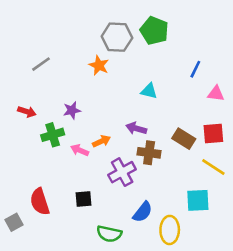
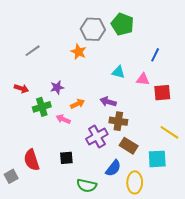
pink triangle: (216, 94) -> (143, 79), moved
red square: (213, 134) -> (162, 93), moved
brown rectangle: (184, 139) -> (129, 146), moved
orange arrow: (101, 141) -> (78, 104), moved

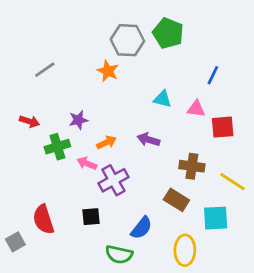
brown cross: (118, 121) -> (192, 166), moved
purple cross: (97, 137) -> (113, 180), moved
blue semicircle: (113, 168) -> (141, 228), moved

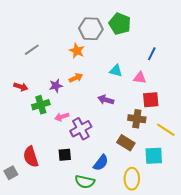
red square: (223, 127) -> (151, 100), moved
orange arrow: (106, 142) -> (76, 78), moved
pink arrow: (87, 163) -> (62, 117), turned -40

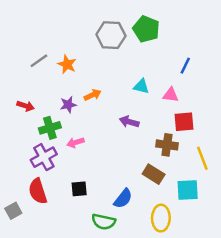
orange star: (77, 51) -> (67, 64), moved
purple cross: (81, 129) -> (44, 157), moved
yellow line: (166, 130) -> (202, 158), turned 36

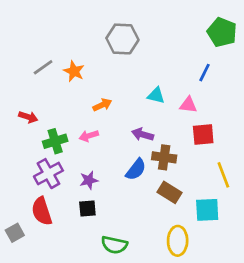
green pentagon: (146, 29) -> (222, 32), moved
purple star: (68, 105) -> (89, 180), moved
pink arrow: (76, 142) -> (89, 136), moved
brown cross: (167, 145) -> (164, 157), moved
blue semicircle: (123, 199) -> (136, 169), moved

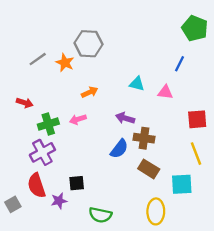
gray hexagon: (122, 39) -> (88, 44), moved
red square: (203, 135) -> (197, 119), moved
purple star: (89, 180) -> (59, 201), moved

